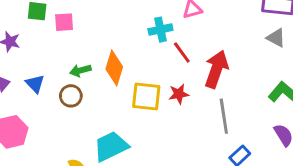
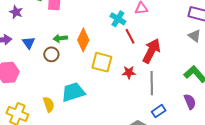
cyan cross: (160, 30) -> (118, 19), turned 35
red star: (179, 94) -> (129, 72), moved

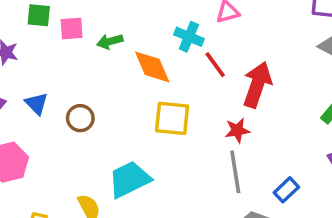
green arrow: (60, 38) -> (110, 41), moved
orange diamond: (83, 40) -> (152, 67), moved, turned -40
red star: (129, 72) -> (237, 130), moved
gray line: (152, 83) -> (235, 172), moved

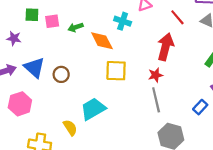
red line: (215, 65) -> (177, 17), moved
blue triangle: (37, 104) -> (34, 68), size x1.5
blue rectangle: (286, 190) -> (200, 107), moved

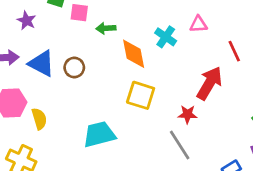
blue triangle: (34, 68) -> (42, 63), turned -30
brown circle: (61, 74) -> (74, 68), moved
gray line: (156, 100) -> (180, 145), turned -35
yellow semicircle: (70, 128) -> (39, 119), moved

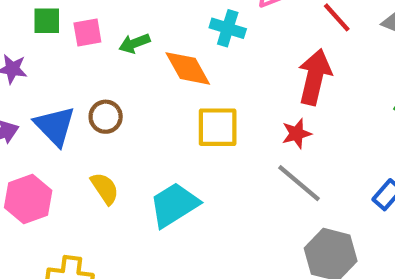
blue triangle: (42, 63) -> (55, 126), turned 36
yellow semicircle: (39, 119) -> (105, 188), moved

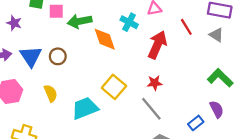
green arrow: (134, 43) -> (80, 21), size x1.5
red arrow: (315, 77) -> (157, 45), moved
yellow square: (218, 127) -> (114, 87), moved, turned 30

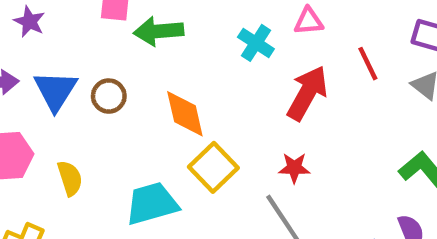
orange diamond: (105, 39) -> (185, 114), moved
yellow semicircle: (51, 93) -> (70, 178), moved

